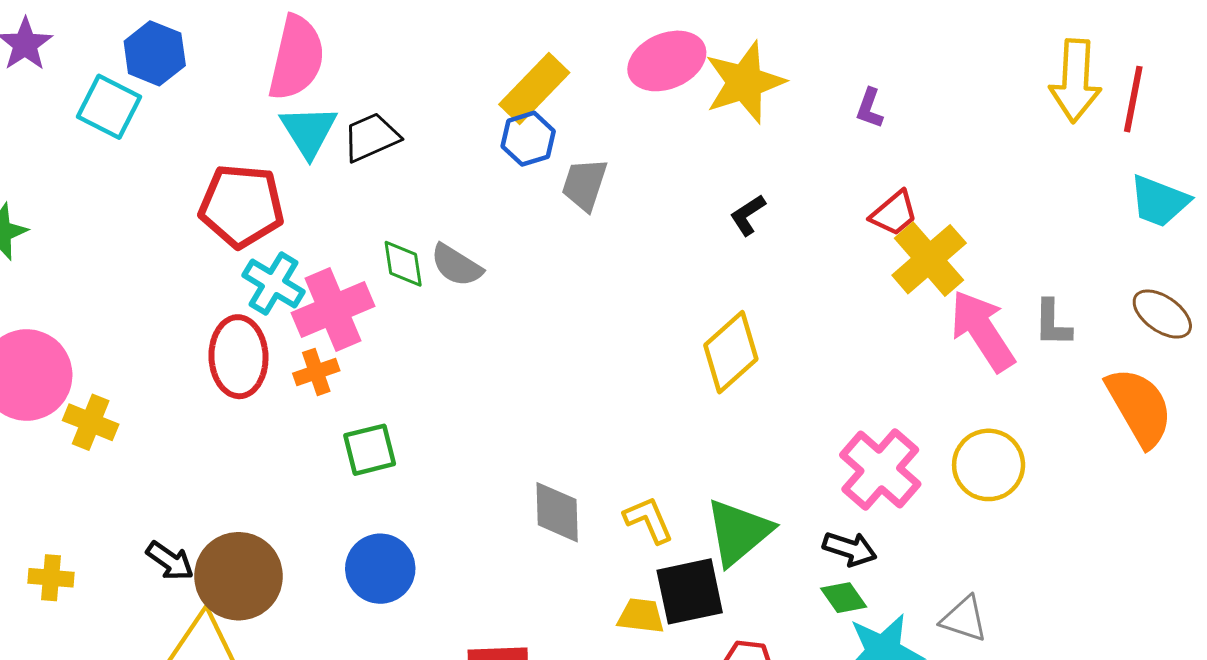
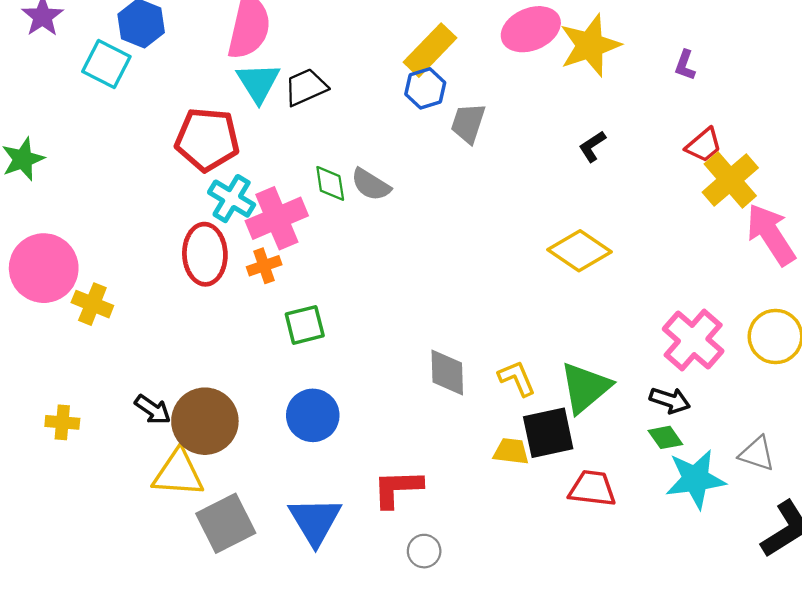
yellow diamond: (731, 352) -> (579, 251), turned 76

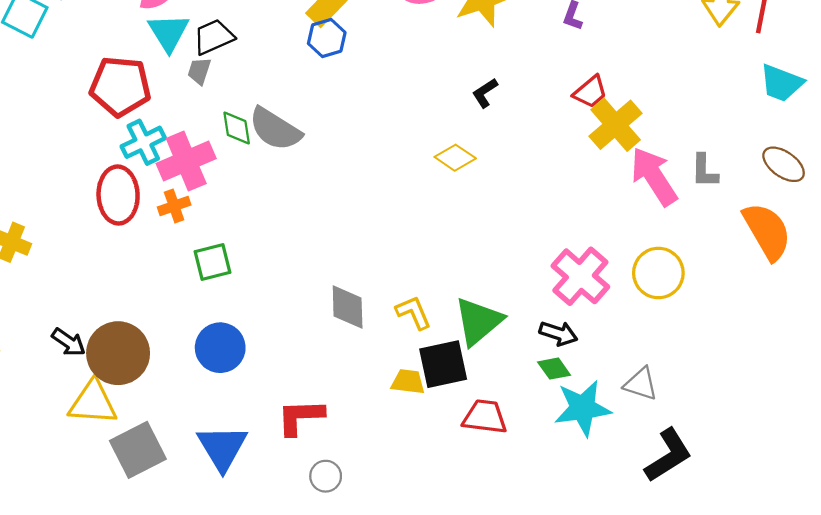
gray trapezoid: (468, 123) -> (199, 71), moved, size x0.7
gray semicircle: (371, 185) -> (275, 129), size x1.4
cyan cross: (232, 199) -> (143, 142), turned 33
yellow diamond: (579, 251) -> (455, 158), moved, size x0.7

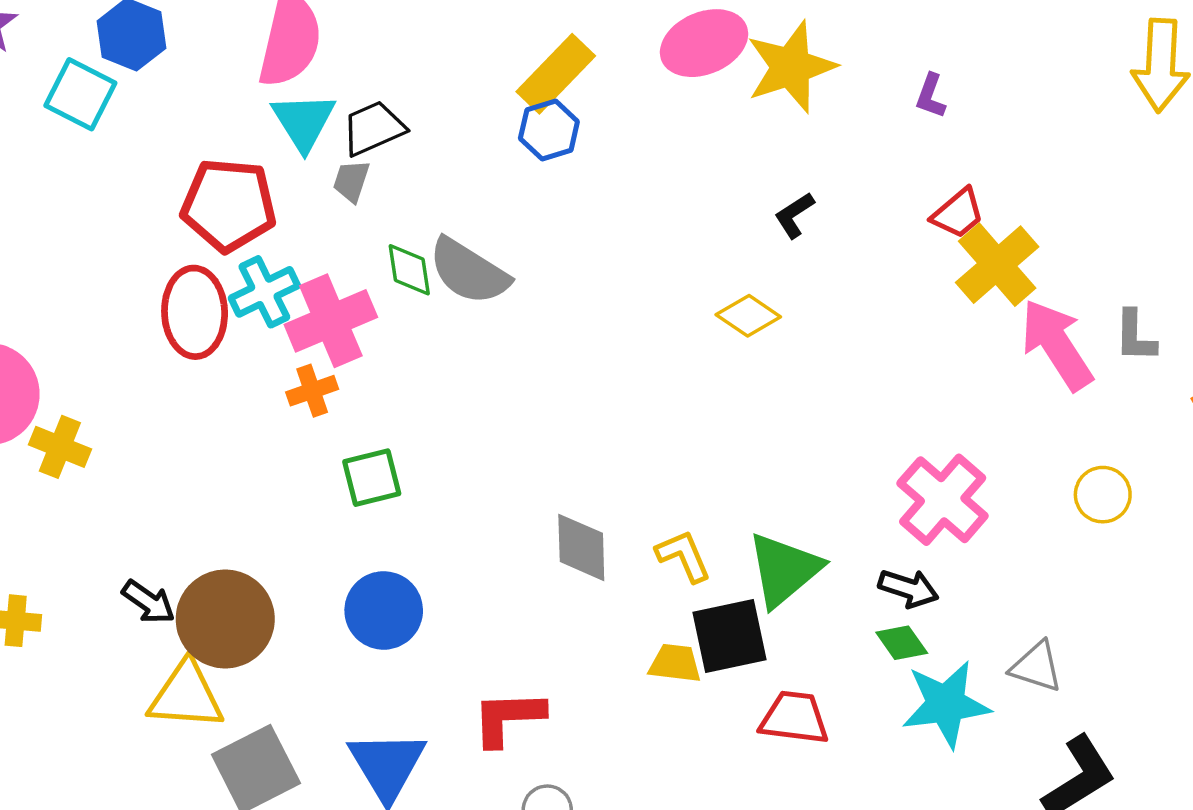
red ellipse: (118, 195) -> (195, 312), moved
yellow circle: (658, 273) -> (1103, 495), moved, size x0.7

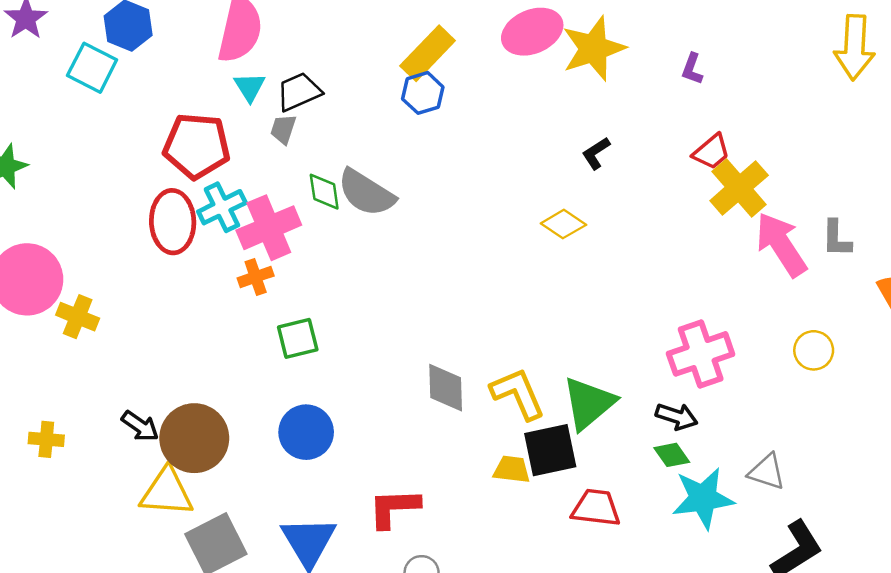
cyan triangle: (304, 121) -> (250, 87), size x0.7
pink cross: (943, 500) -> (701, 354), turned 30
yellow L-shape: (684, 556) -> (518, 394), size x1.4

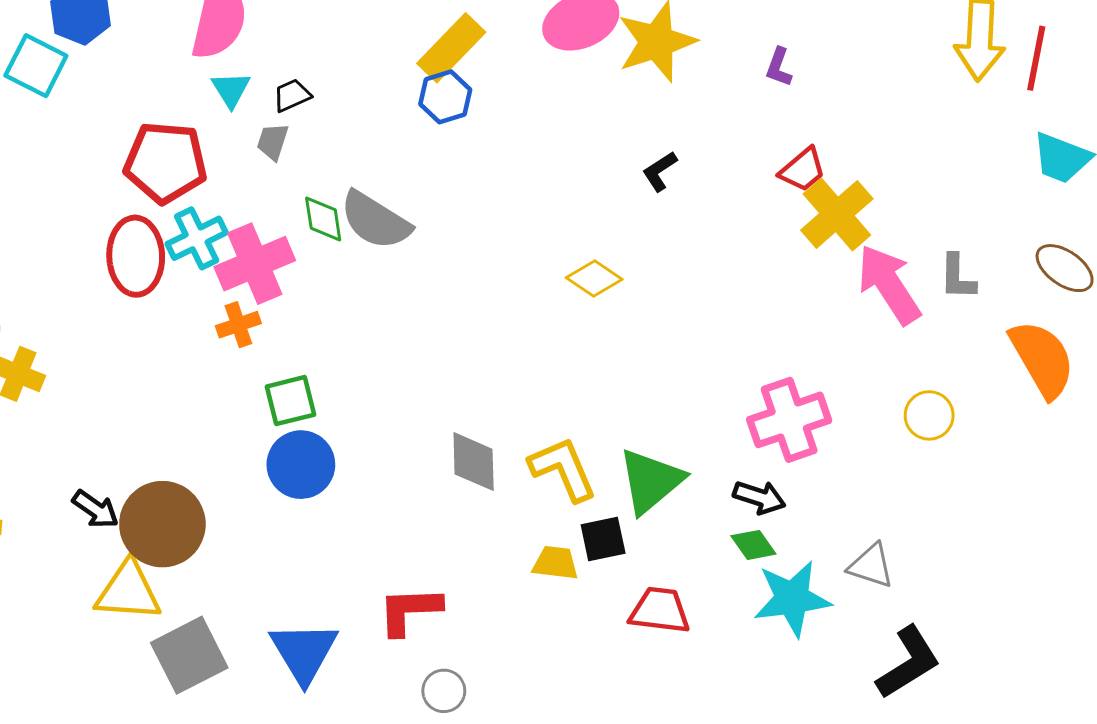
black trapezoid: (299, 92) -> (292, 95), size x0.7
yellow diamond: (563, 224) -> (594, 278), moved
blue circle: (306, 432) -> (301, 465), moved
black square: (550, 450) -> (603, 539), size x0.7

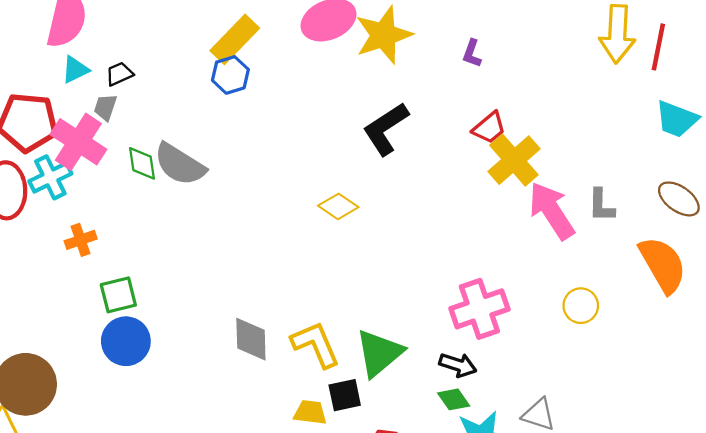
cyan triangle: (231, 89) -> (75, 70), turned 36
black L-shape: (660, 171) -> (386, 129), size x1.8
pink cross: (255, 264) -> (78, 142), moved, turned -34

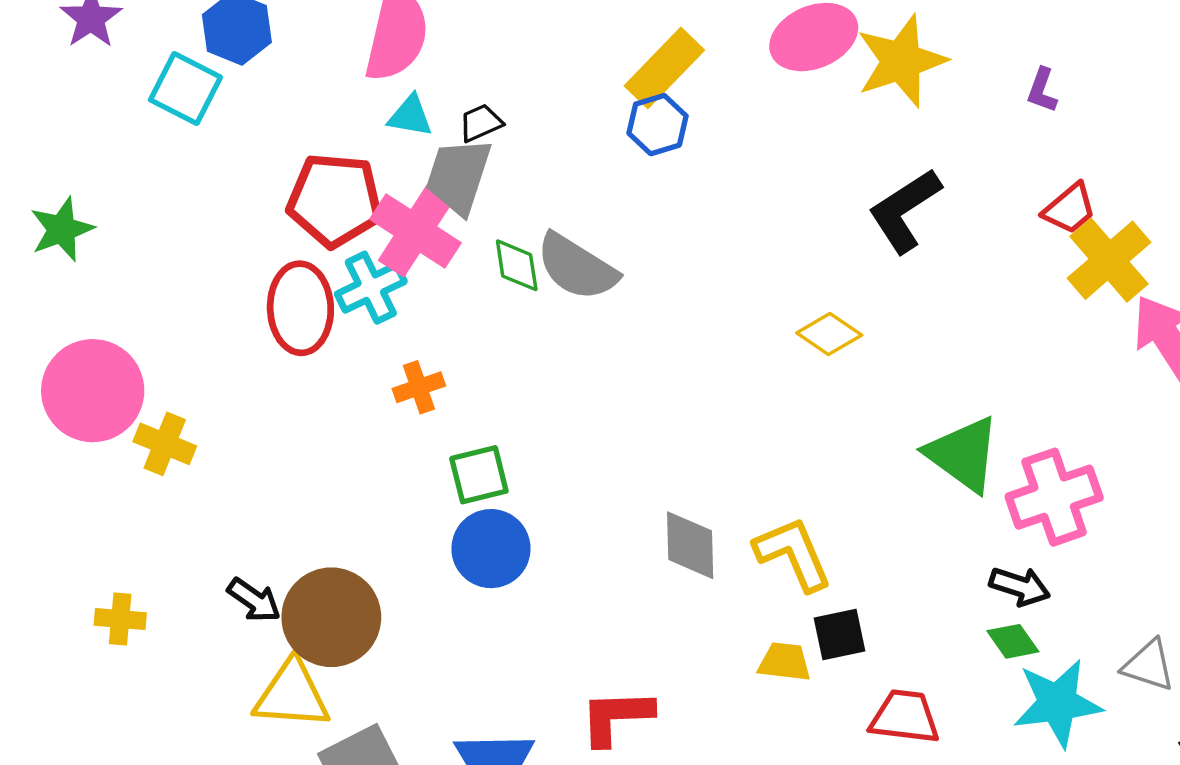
cyan triangle: (75, 70) -> (410, 116), turned 36
gray trapezoid: (105, 107) -> (458, 176), size x1.8
green triangle: (379, 353) -> (963, 454), moved, turned -44

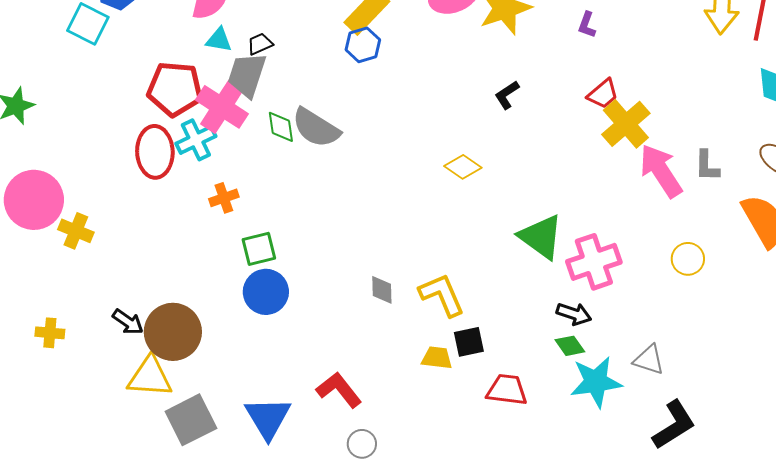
black L-shape: (905, 210) -> (507, 95), size x0.6
gray diamond: (690, 545) -> (382, 290), size x0.7
red L-shape: (616, 717) -> (339, 390), turned 54

